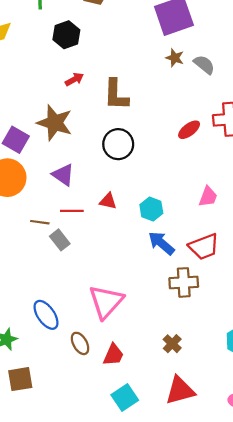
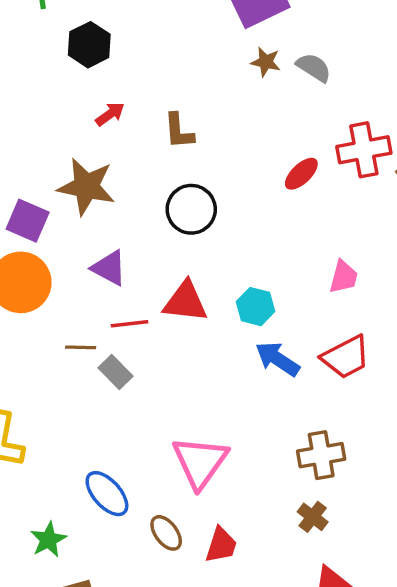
brown L-shape: (116, 95) -> (179, 131), size x0.7
red triangle: (108, 201) -> (185, 302), size x1.6
brown cross: (184, 282) -> (321, 455), moved

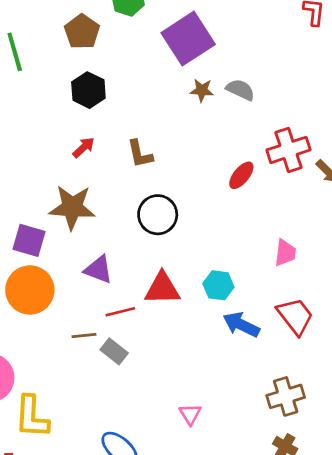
black hexagon: (89, 45) -> (88, 90), moved
red trapezoid: (346, 357) -> (295, 316), turned -93
pink triangle: (200, 462) -> (190, 414), size x0.5

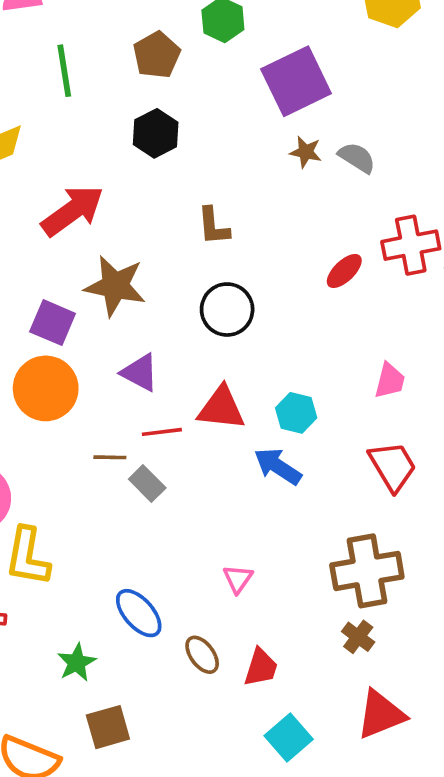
red arrow: (84, 148) -> (73, 211), moved, size x2.0
blue arrow: (241, 325) -> (278, 466), moved
brown cross: (286, 396) -> (367, 571), size x1.4

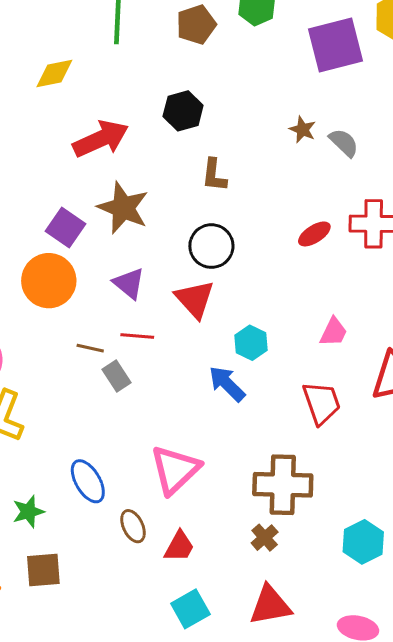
purple square: (296, 81) -> (335, 45), moved
black hexagon: (156, 133) -> (183, 111), moved
red triangle: (221, 408) -> (195, 299), moved, turned 30
pink triangle: (238, 579) -> (175, 470), size x2.0

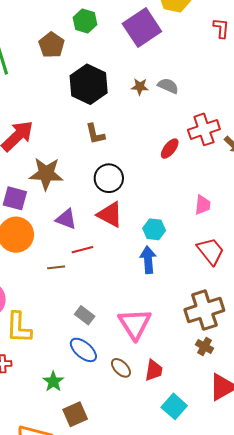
black hexagon: (183, 111) -> (89, 84), moved, size x1.5
gray rectangle: (116, 376) -> (85, 315), moved
blue arrow: (227, 384) -> (148, 260), turned 60

